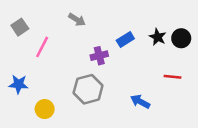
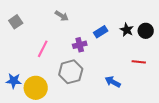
pink line: (42, 47) -> (43, 49), moved
blue star: (19, 84) -> (14, 81), moved
yellow circle: (45, 109) -> (36, 88), size x1.5

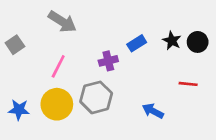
gray arrow: (62, 16) -> (62, 22), moved, size x1.5
gray square: (16, 22) -> (15, 45), moved
yellow circle: (36, 88) -> (57, 104), moved

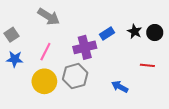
purple cross: (108, 61) -> (85, 47), size x1.5
blue star: (19, 110) -> (15, 59), moved

